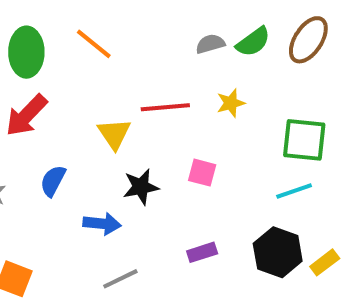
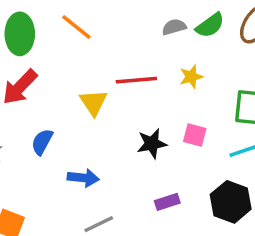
pink square: (202, 173) -> (195, 135), moved
black star: (141, 187) -> (152, 144), moved

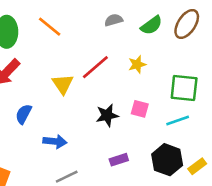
gray semicircle: (174, 27) -> (114, 20), moved
red line: (136, 80) -> (95, 67), turned -36

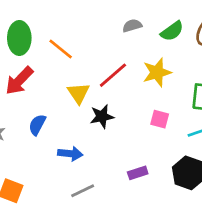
orange line: (50, 27) -> (61, 49), moved
yellow star: (137, 64) -> (157, 72), size x1.5
black star: (107, 115) -> (102, 116), moved

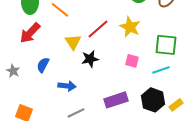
yellow star: (157, 72) -> (130, 27), turned -30
purple rectangle: (138, 173) -> (116, 100), size x1.6

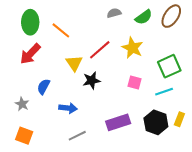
green square: (166, 45) -> (169, 66), turned -30
gray star: (13, 71) -> (22, 104), moved
yellow rectangle: (176, 105) -> (179, 119), moved, turned -32

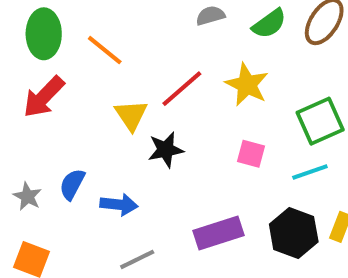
blue semicircle: (44, 87) -> (72, 184), moved

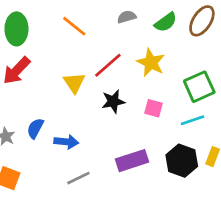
orange line: (105, 50) -> (74, 26), moved
black star: (166, 150) -> (113, 101), moved

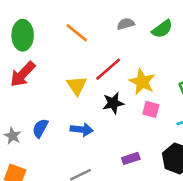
yellow star: (151, 63) -> (142, 82), moved
blue arrow: (66, 142) -> (82, 130), moved
purple rectangle: (132, 161) -> (131, 158), size x0.6

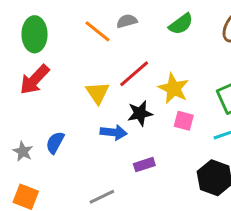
gray semicircle: (126, 24) -> (127, 21), moved
green semicircle: (162, 29) -> (181, 24), moved
blue arrow: (82, 130) -> (114, 132), moved
purple rectangle: (131, 158) -> (144, 165), moved

